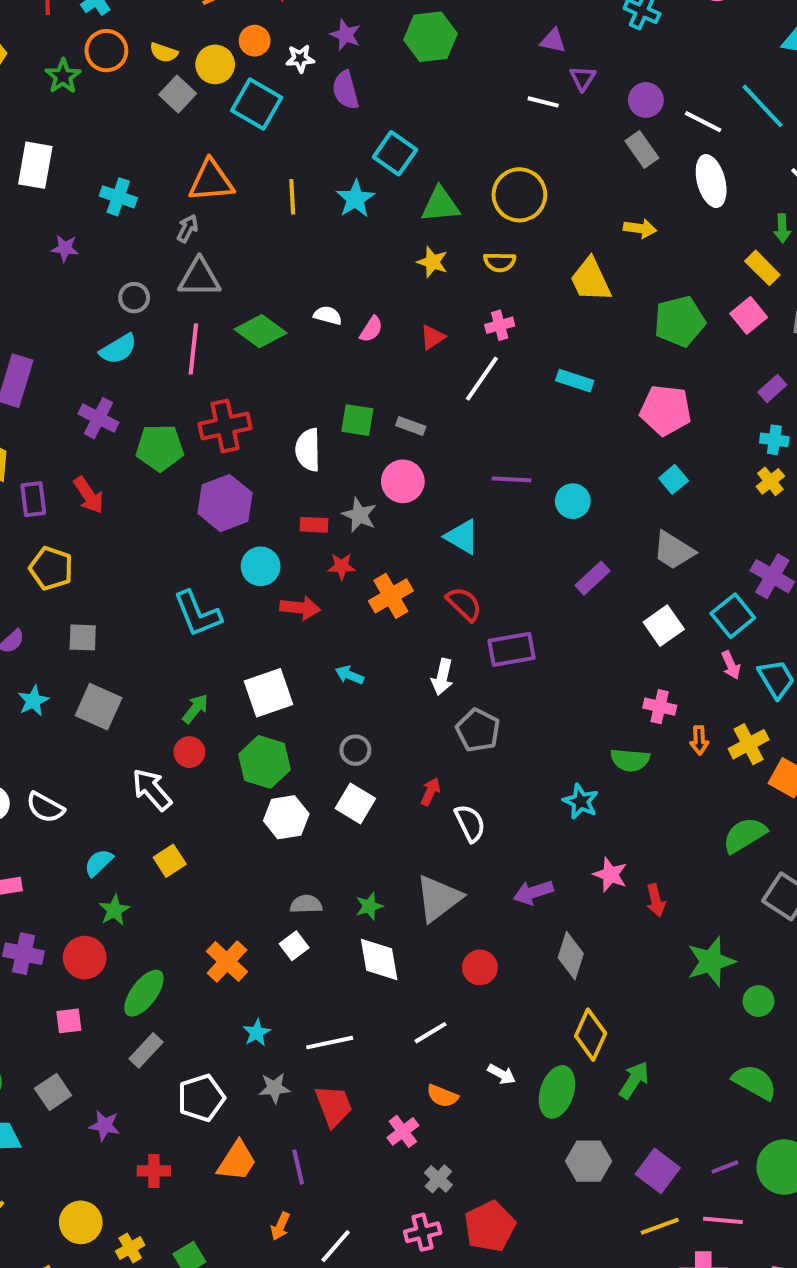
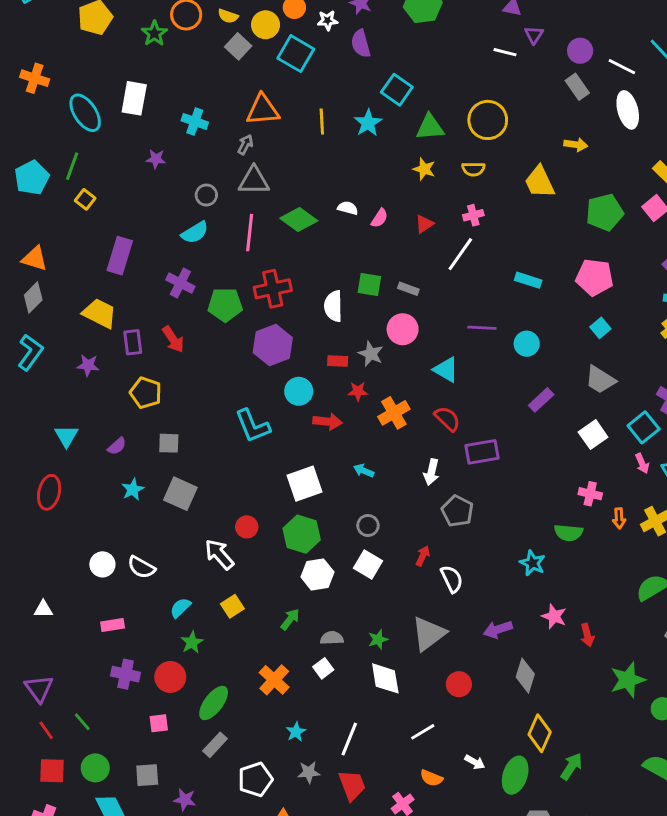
cyan rectangle: (575, 381) -> (528, 280), moved
green arrow: (195, 709) -> (290, 619), moved
white line: (330, 1043) -> (349, 739), turned -56
gray square: (53, 1092) -> (147, 775), turned 30

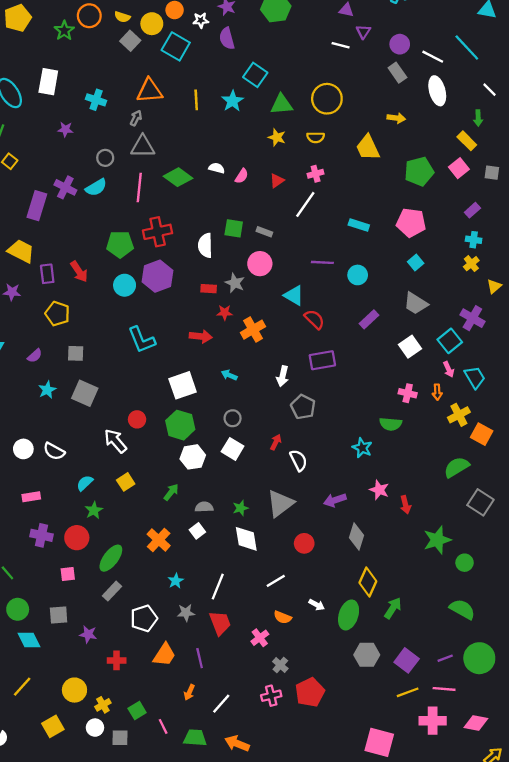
purple cross: (180, 283) -> (65, 187), moved
cyan circle: (299, 391) -> (125, 285), moved
red semicircle: (447, 419) -> (314, 319), moved
orange arrow: (619, 518) -> (437, 392), moved

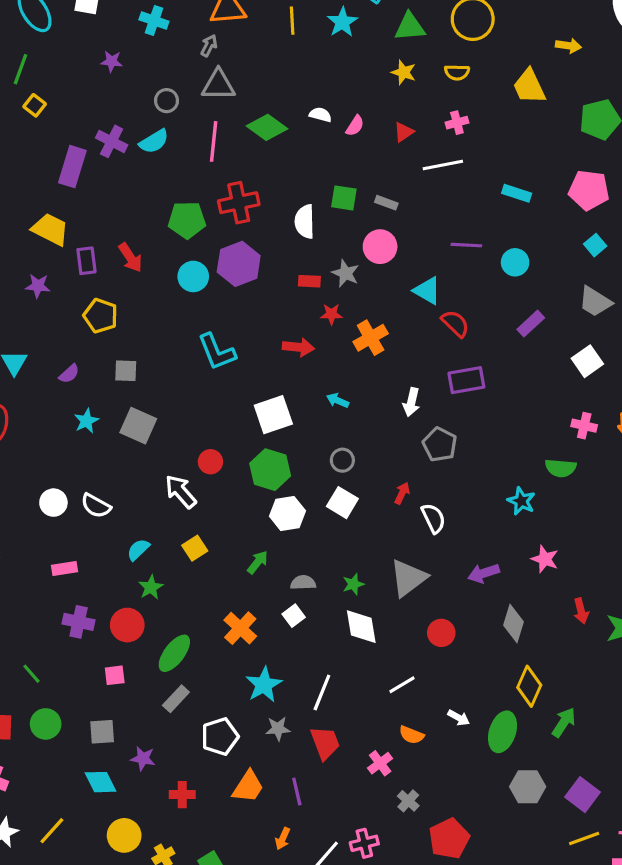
white line: (305, 204) -> (443, 165), turned 44
red arrow: (405, 505) -> (581, 611), moved
cyan star: (176, 581) -> (264, 685), size x1.6
cyan diamond: (29, 640) -> (101, 782), moved
pink cross: (271, 696) -> (364, 843), moved

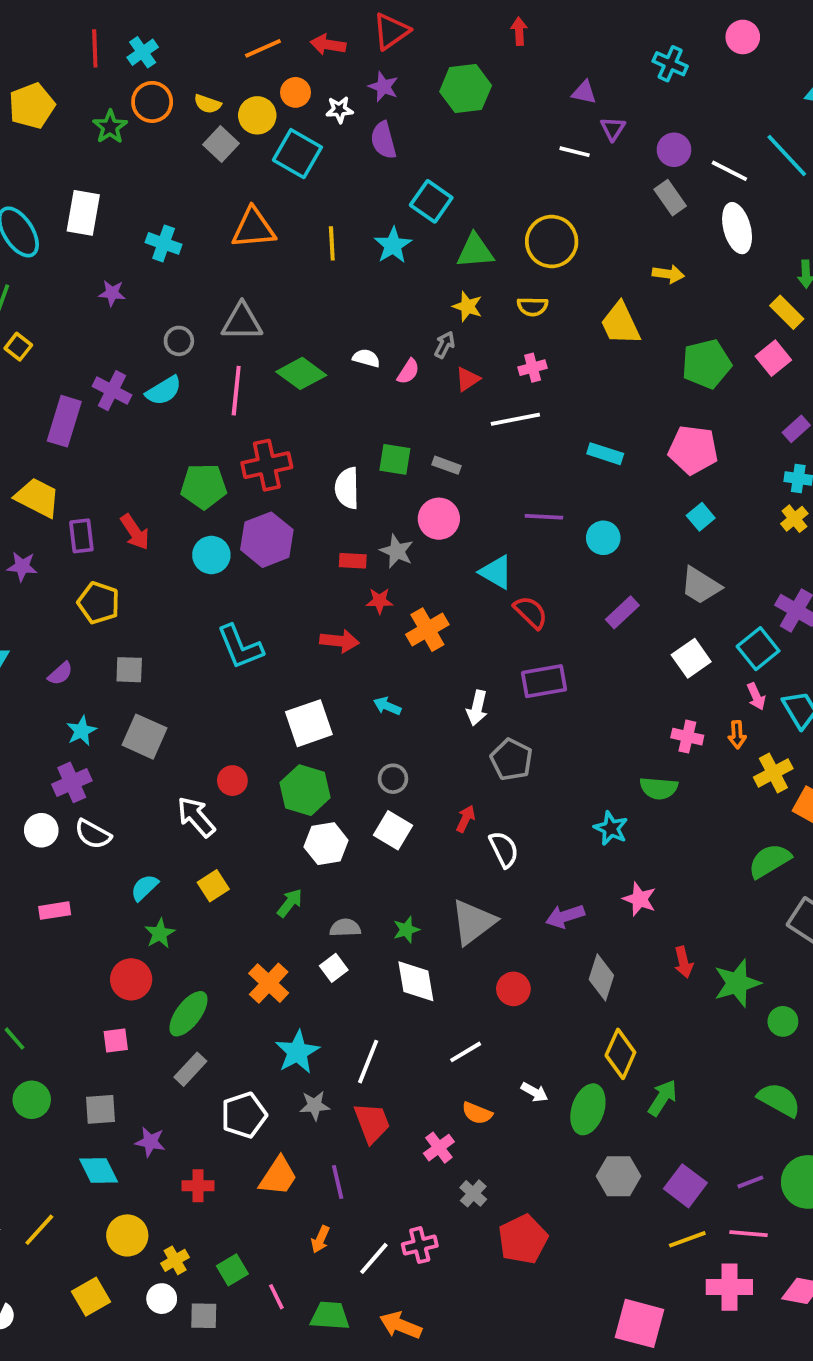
gray arrow: (209, 46) -> (445, 345), moved
purple cross: (79, 622) -> (72, 782), moved, turned -36

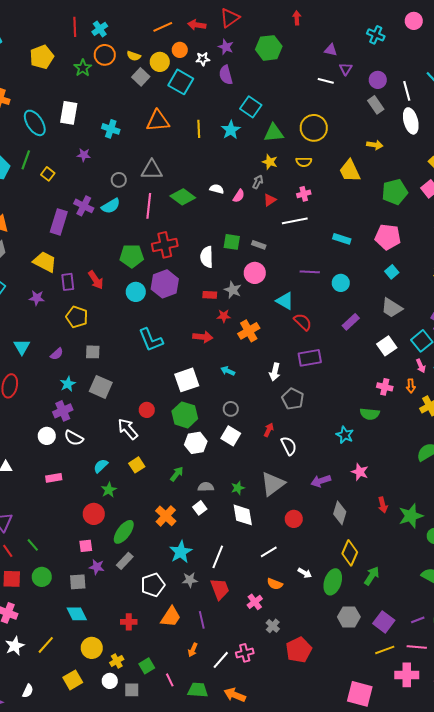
white line: (729, 171) -> (407, 91), turned 48
yellow square: (18, 347) -> (48, 174), moved
purple star: (150, 1142) -> (97, 567), moved

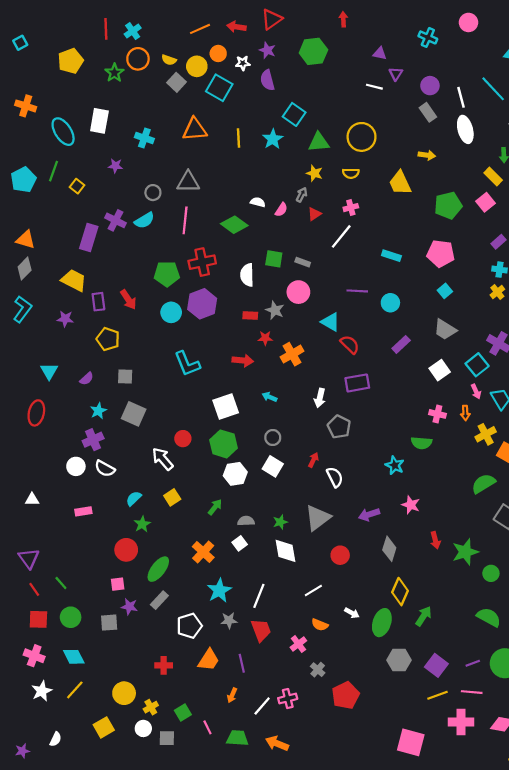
green diamond: (183, 197) -> (234, 225), moved
white line: (295, 221) -> (341, 236), turned -40
cyan diamond: (77, 614) -> (74, 657), moved

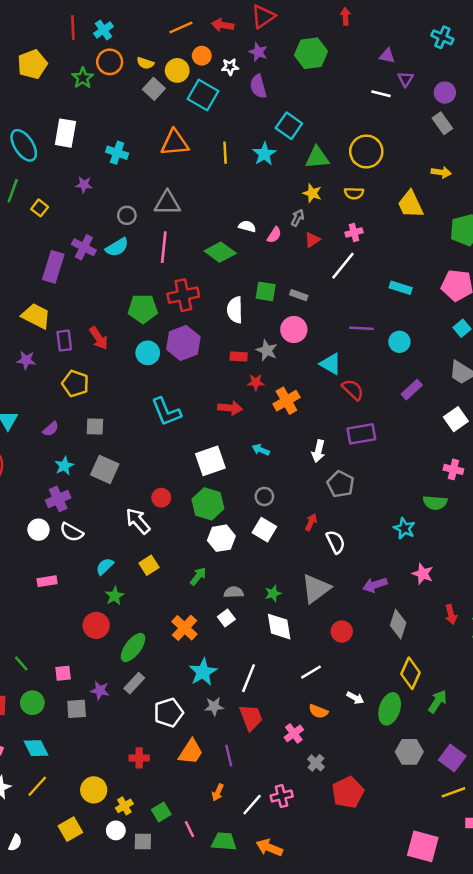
pink square: (118, 584) -> (63, 673), moved

